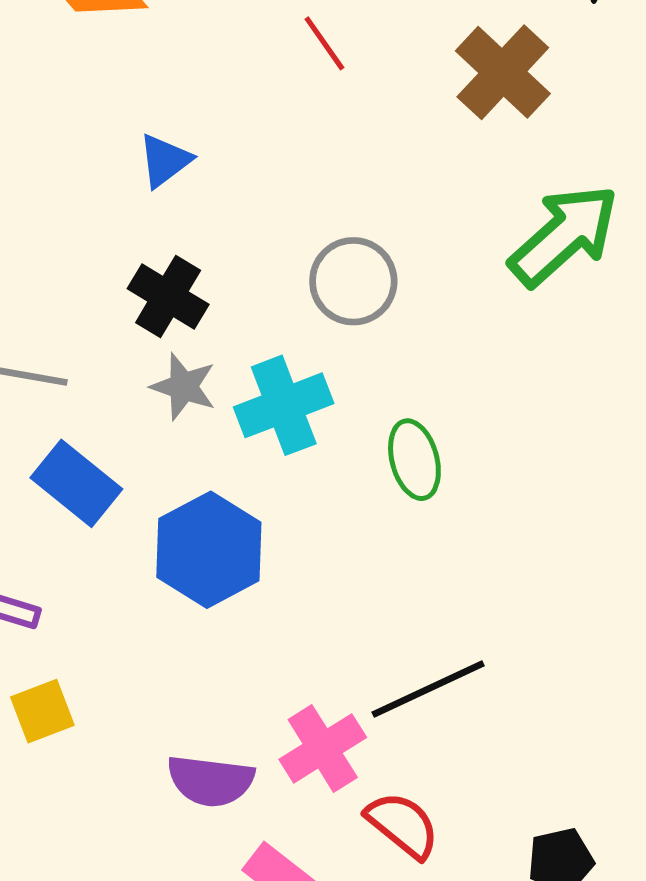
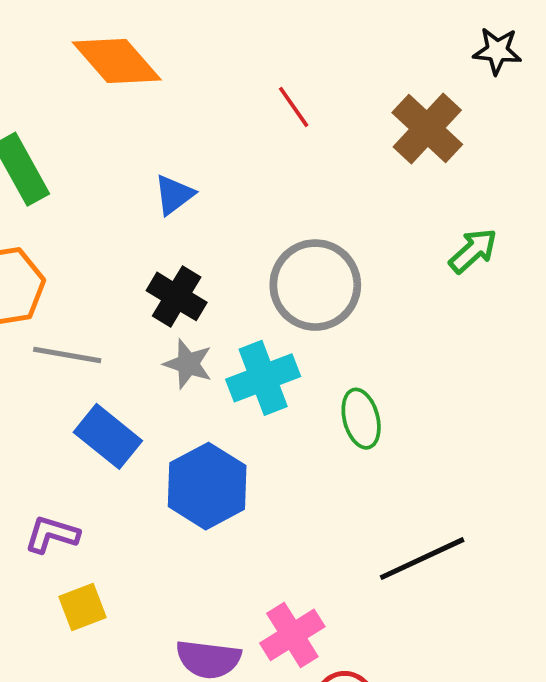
green arrow: (564, 235) -> (473, 251), size x0.6
gray circle: (353, 281) -> (315, 285), size x1.4
black line: (428, 689) -> (422, 559), moved

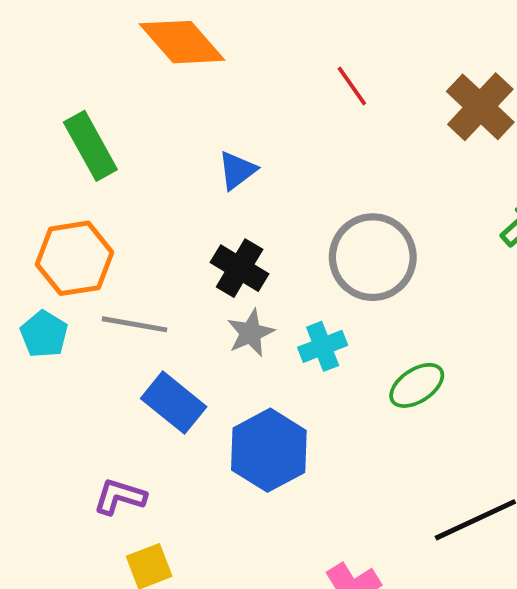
gray star: (188, 364) -> (251, 333), turned 30
cyan cross: (263, 378) -> (323, 346), size x0.7
green ellipse: (361, 419) -> (417, 385), turned 72

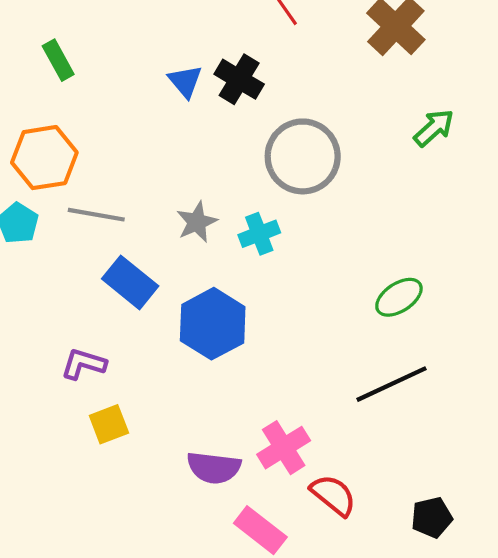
green rectangle: (90, 146) -> (58, 60), size x0.7
blue triangle: (237, 170) -> (185, 81), turned -33
black cross: (240, 268) -> (239, 79), moved
green ellipse: (417, 385) -> (399, 297), moved

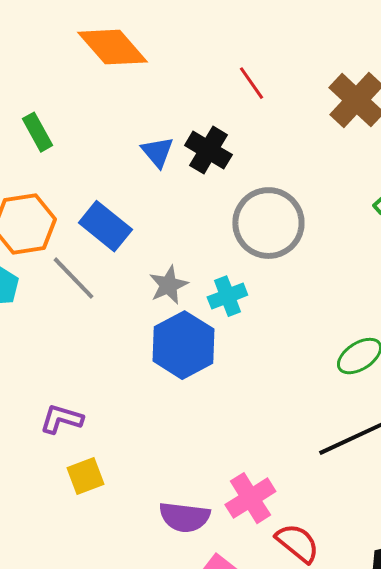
gray line: (96, 215) -> (73, 278), turned 36
blue rectangle: (130, 282) -> (105, 226), moved
blue hexagon: (213, 324) -> (183, 345), moved

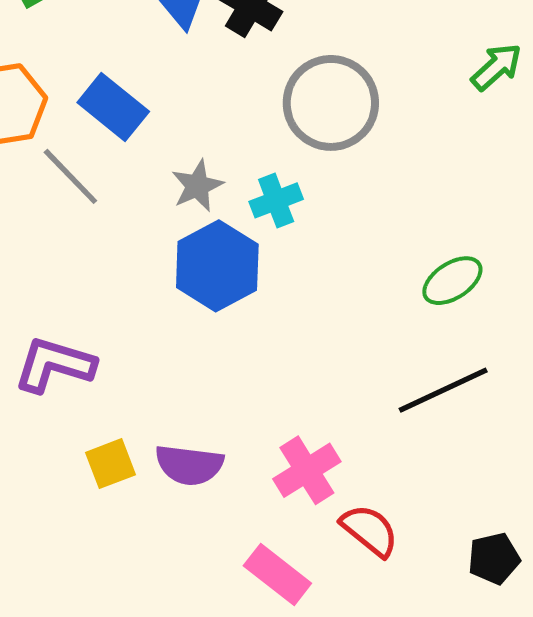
purple L-shape: (61, 419) -> (54, 365), size x1.4
yellow square: (85, 476) -> (110, 464), moved
purple semicircle: (184, 517) -> (189, 465), moved

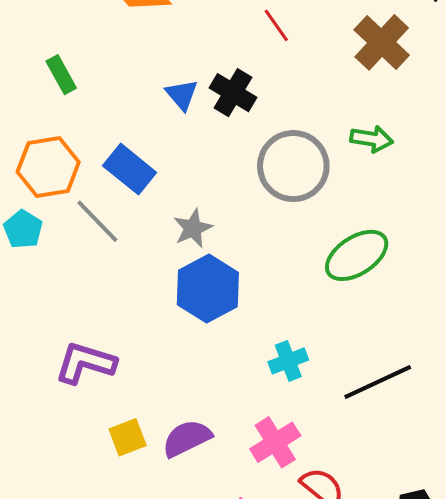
green arrow: (496, 67) -> (372, 139), moved, turned 51
cyan cross: (276, 200) -> (288, 361), moved
green ellipse: (452, 281) -> (357, 255), moved, size x1.4
purple semicircle: (189, 465) -> (187, 438), turned 147

